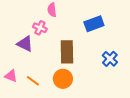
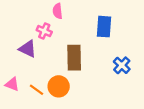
blue rectangle: (94, 24) -> (104, 27), turned -66
orange circle: (63, 79) -> (59, 86), moved

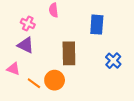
pink cross: (44, 31) -> (28, 23), moved
pink triangle: (12, 84) -> (13, 69), moved

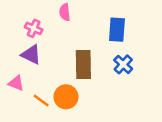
blue cross: (113, 61) -> (123, 64), moved

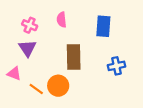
pink semicircle: (65, 12) -> (61, 20), moved
purple triangle: (31, 55) -> (27, 48), turned 30
blue cross: (123, 64) -> (117, 66), moved, turned 35

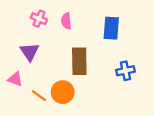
pink cross: (30, 25) -> (39, 19), moved

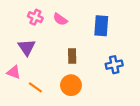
pink semicircle: (66, 21) -> (60, 19), turned -48
brown rectangle: (79, 61) -> (72, 56), size x0.6
orange circle: (63, 92) -> (71, 85), moved

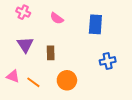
pink cross: (35, 17) -> (23, 12), moved
brown rectangle: (72, 56) -> (51, 53), moved
pink triangle: (14, 72) -> (13, 76), moved

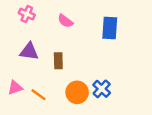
purple triangle: (25, 45) -> (29, 51), turned -48
blue cross: (108, 61) -> (102, 89), moved, turned -35
pink triangle: (13, 76) -> (15, 88), turned -40

